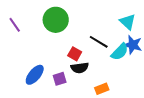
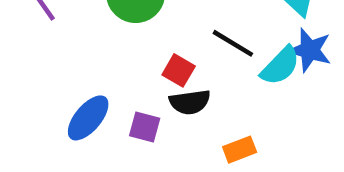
purple square: (60, 79) -> (145, 127), turned 32

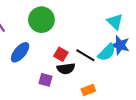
black line: (233, 43) -> (85, 55), moved
blue ellipse: (88, 118) -> (20, 52), moved

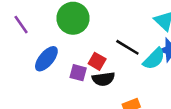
black line: (85, 55) -> (127, 47), moved
purple square: (46, 80) -> (78, 73), moved

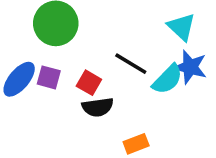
purple square: (78, 73) -> (49, 77), moved

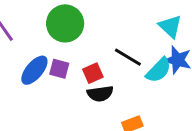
red square: (89, 83) -> (93, 73), turned 36

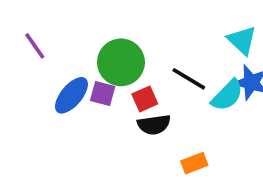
green circle: (65, 23) -> (121, 62), moved

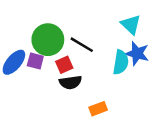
black line: (189, 79) -> (82, 45), moved
cyan semicircle: (227, 95) -> (121, 62), turned -35

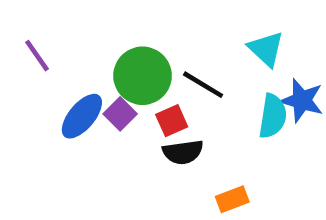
cyan triangle: (131, 25) -> (266, 49), moved
purple square: (35, 61) -> (120, 114), turned 30

